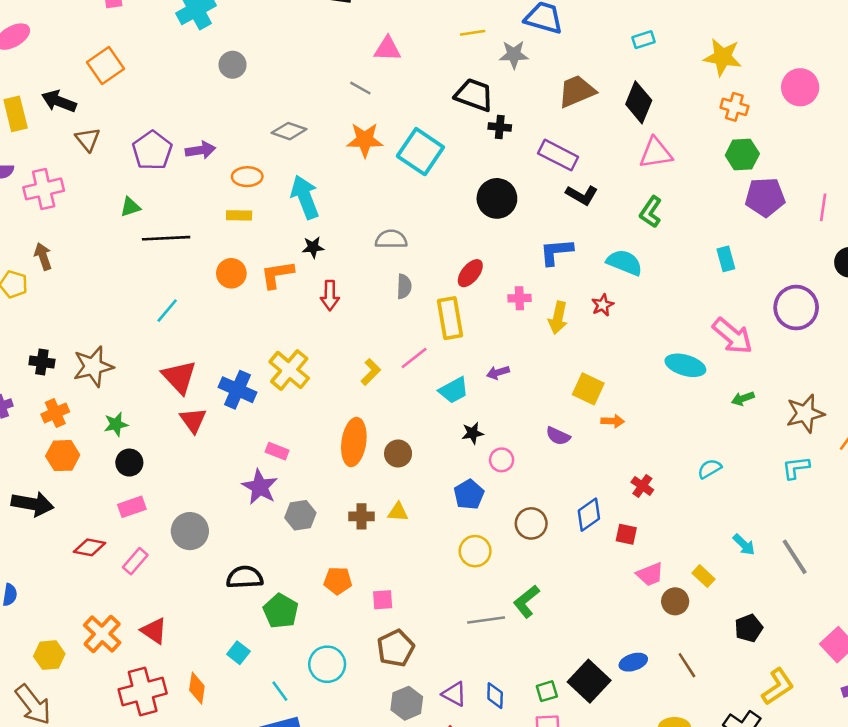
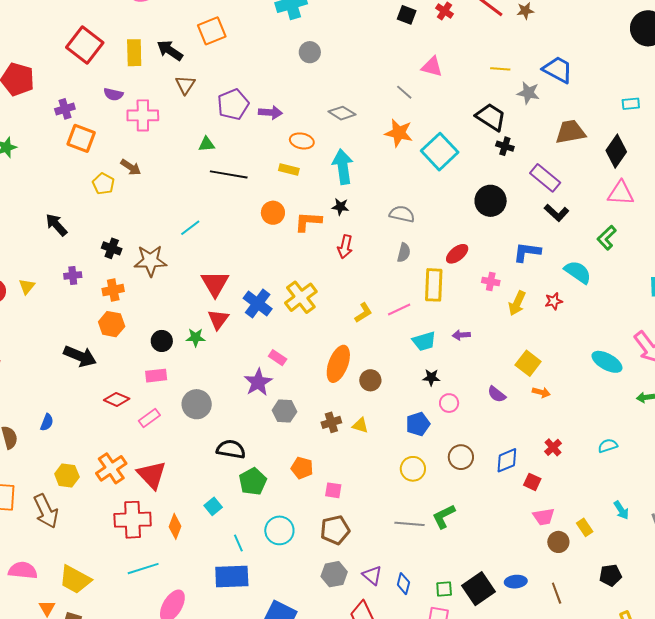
brown arrow: (43, 256) -> (131, 167), turned 130
cyan line: (167, 311) -> (190, 228), moved
green star: (116, 424) -> (196, 337), moved
brown cross: (361, 516) -> (331, 422), turned -30
red triangle: (154, 631) -> (152, 475), size x1.4

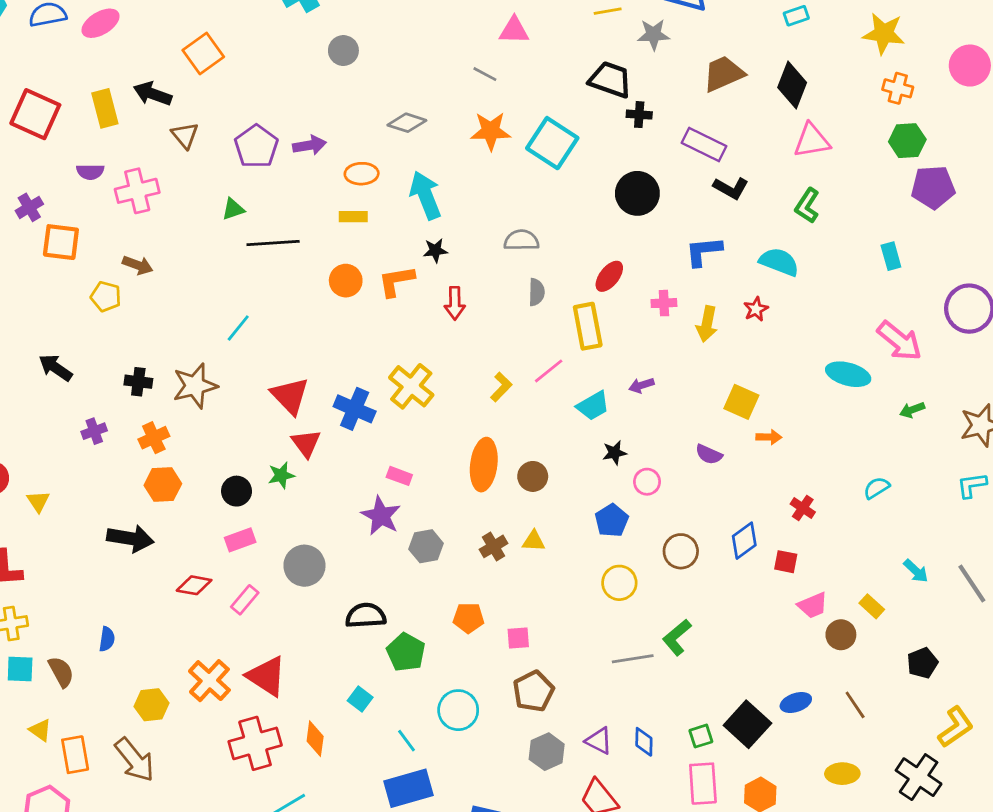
yellow triangle: (27, 286) -> (38, 501), moved

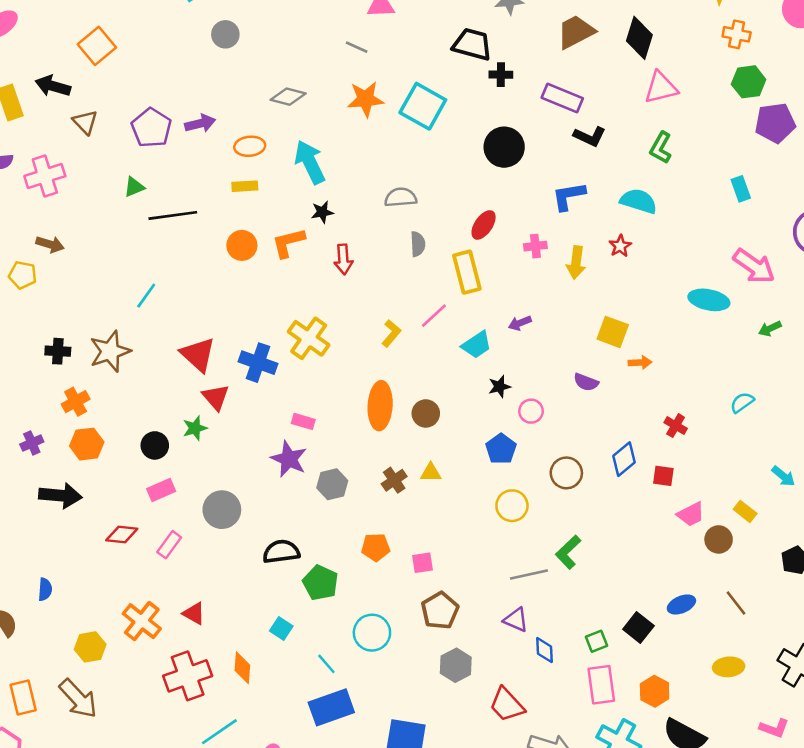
purple cross: (94, 431) -> (32, 443), moved
red triangle: (267, 676) -> (194, 614), size x0.6
black square: (747, 724) -> (638, 628), size x0.7
purple triangle: (599, 741) -> (516, 620), moved

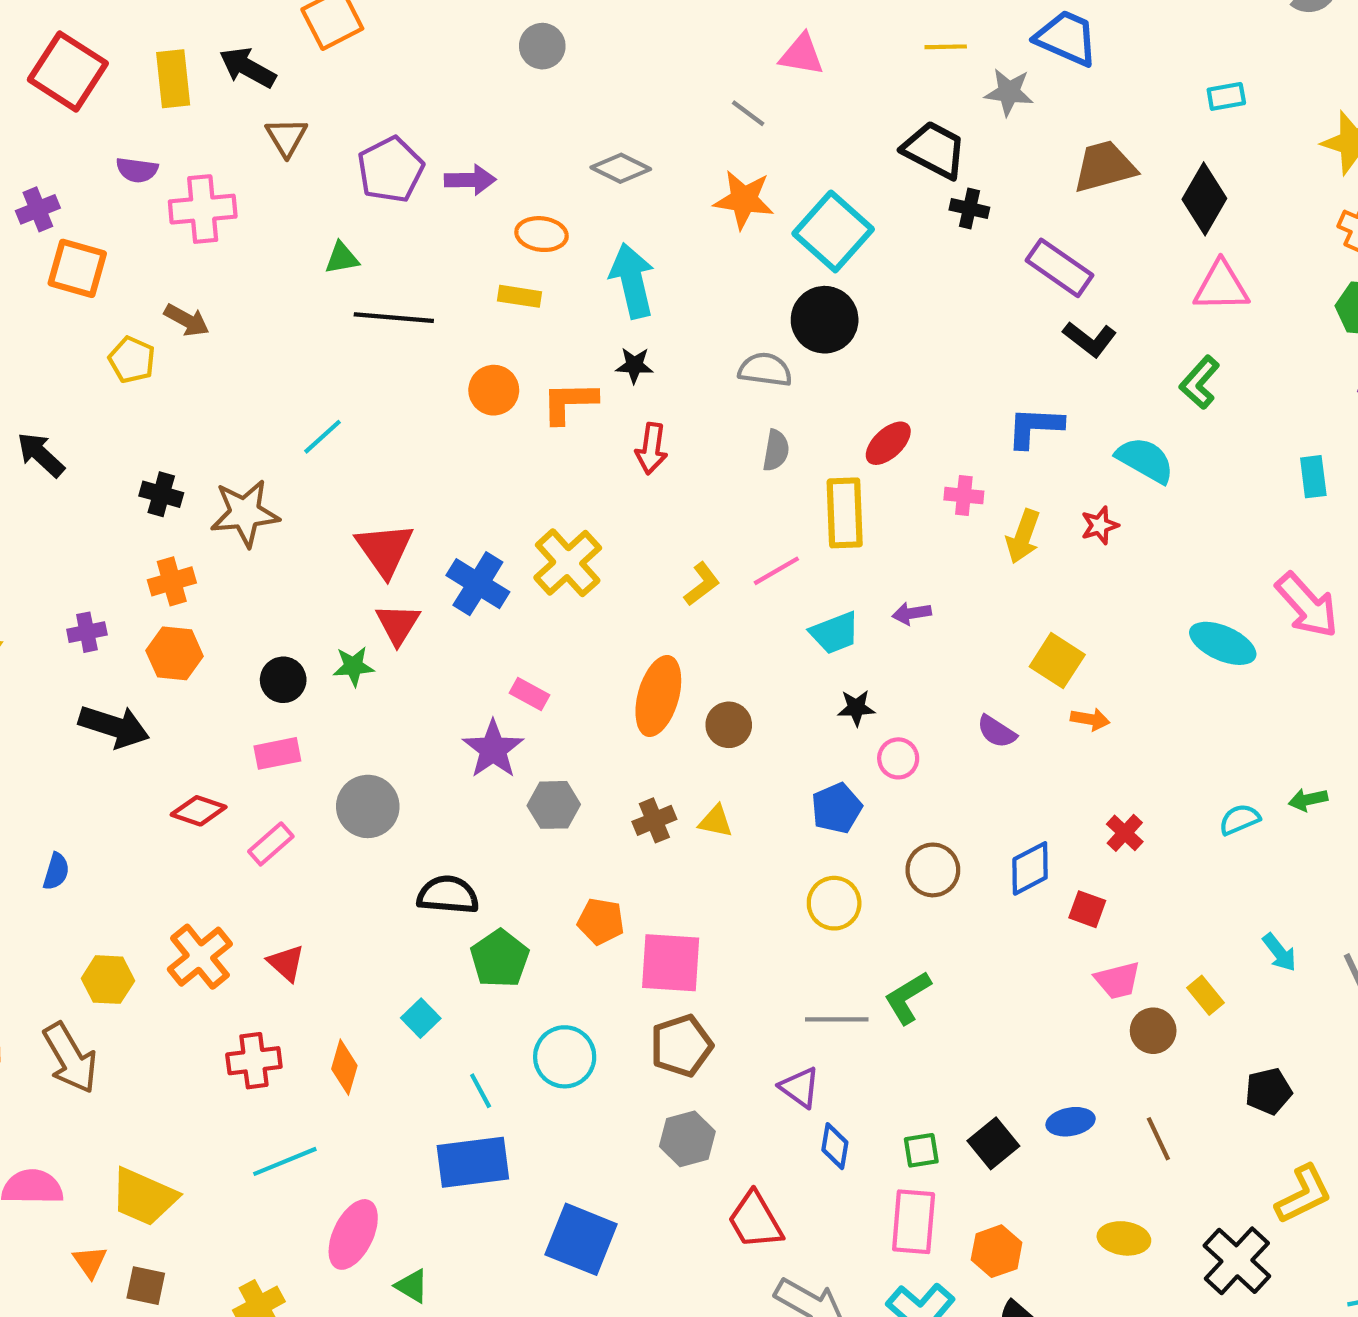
black circle: (504, 147) -> (825, 320), moved
green arrow: (770, 329) -> (1308, 800), moved
pink square: (423, 563) -> (671, 963), size x1.8
red cross: (188, 676) -> (254, 1061), size x0.7

